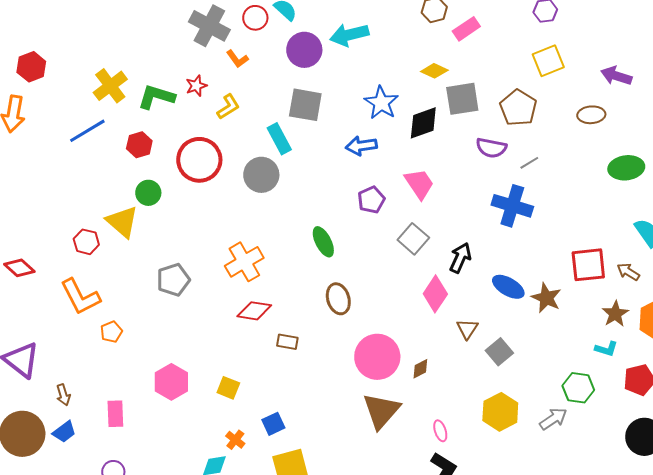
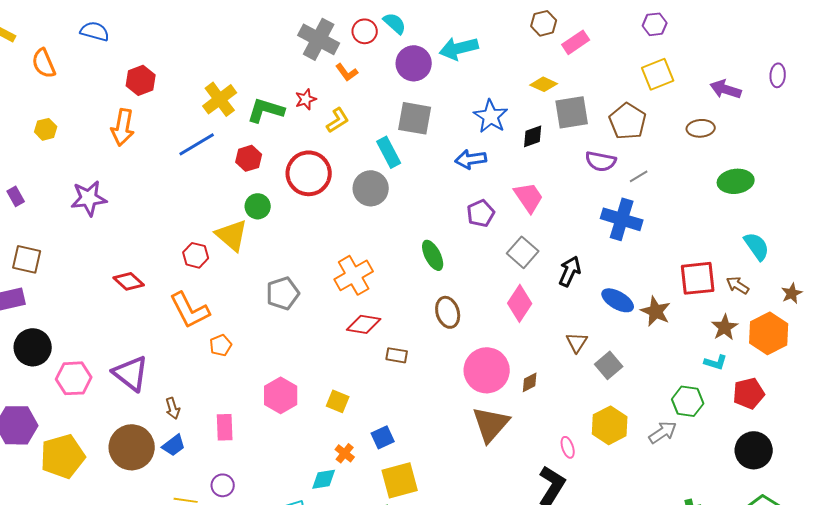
black diamond: (423, 123) -> (533, 136), size x0.7
pink diamond: (435, 294) -> (520, 303), moved
pink ellipse: (440, 431) -> (568, 447), moved

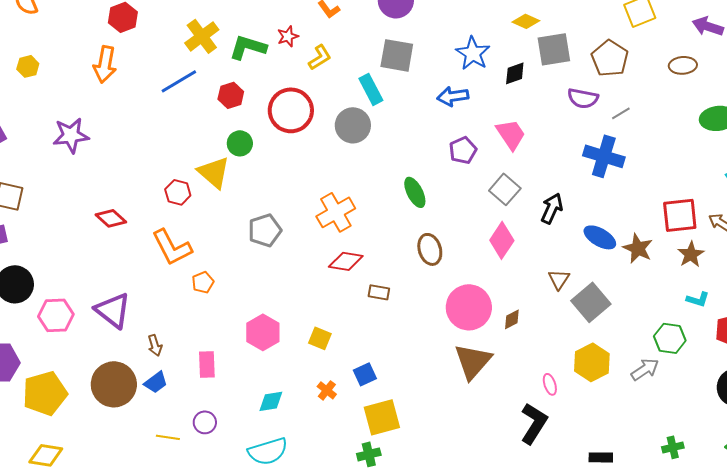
brown star: (725, 327) -> (691, 254), moved
gray square: (609, 365) -> (591, 302), size x1.4
cyan diamond: (324, 479) -> (271, 401), moved

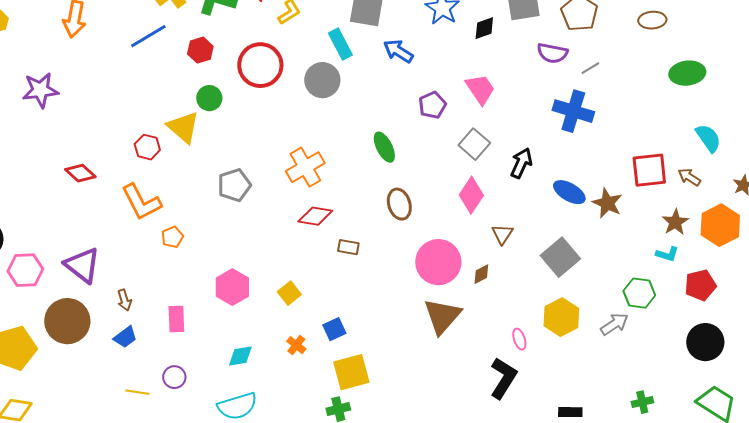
blue arrow: (453, 96) -> (398, 51), moved, turned 40
brown star: (691, 254) -> (675, 222), moved
brown triangle: (559, 279) -> (502, 234), moved
yellow square: (320, 338) -> (289, 293), turned 30
brown circle: (114, 384) -> (67, 321), moved

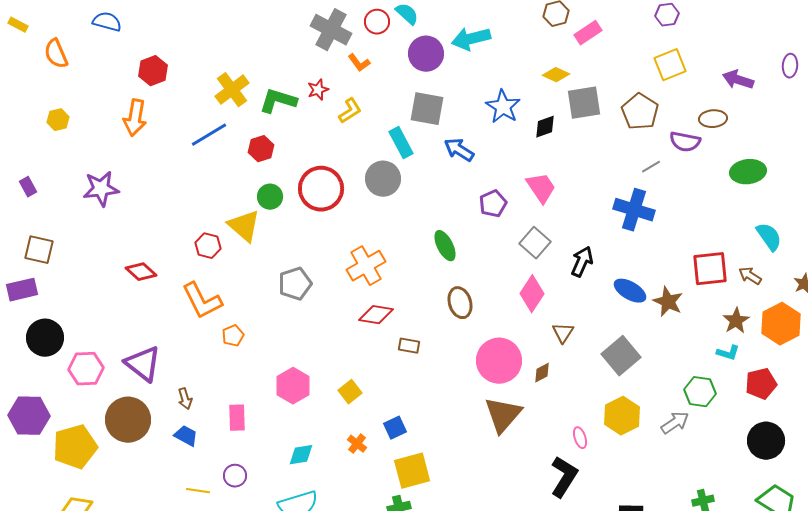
purple semicircle: (552, 53) -> (685, 142), moved
red circle: (260, 65) -> (321, 189), moved
blue trapezoid: (125, 337) -> (186, 436), turned -115

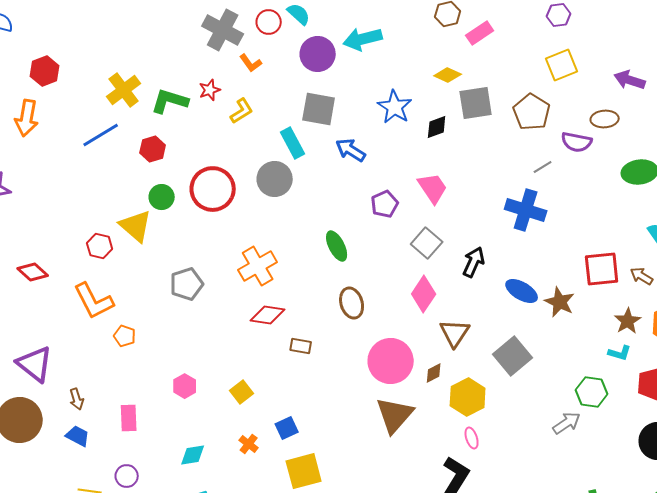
brown triangle: (563, 333) -> (455, 333), size x1.4
orange pentagon: (233, 336) -> (125, 336), turned -30
pink hexagon: (293, 386) -> (185, 386), size x0.7
yellow hexagon: (622, 416) -> (468, 397), moved

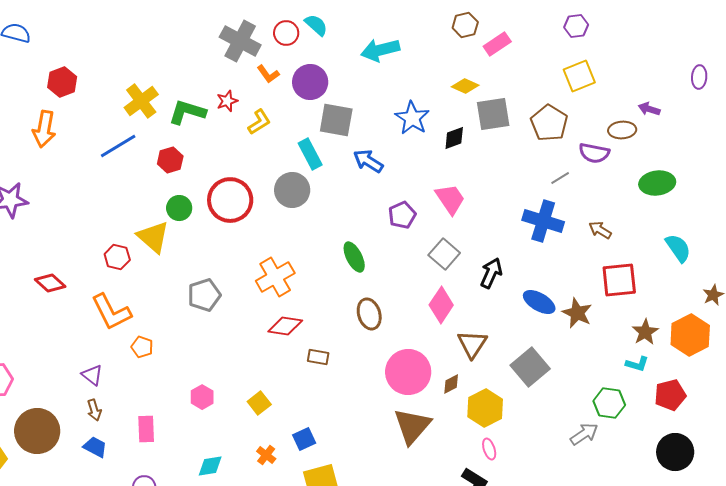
purple circle: (318, 54) -> (310, 82), moved
purple arrow: (630, 80) -> (649, 109), moved, size x0.7
brown arrow: (642, 276) -> (600, 230), moved
purple triangle: (35, 364) -> (92, 375), moved, size x0.6

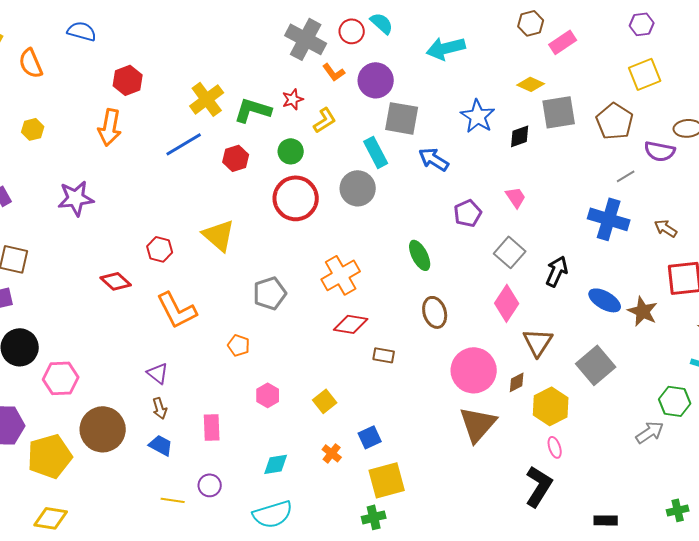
pink trapezoid: (450, 199) -> (516, 197), size x0.7
green circle: (179, 208) -> (291, 151), moved
red hexagon: (117, 257) -> (160, 249), moved
orange pentagon: (142, 347) -> (239, 345), moved

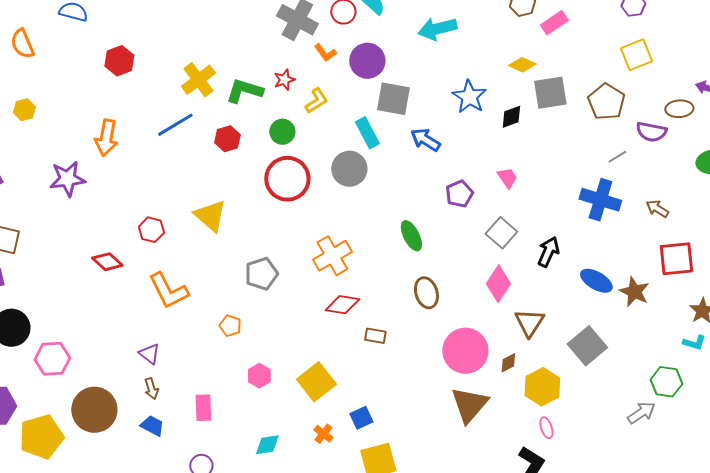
orange arrow: (110, 127) -> (106, 138), moved
yellow square: (325, 401) -> (316, 382), size x1.6

